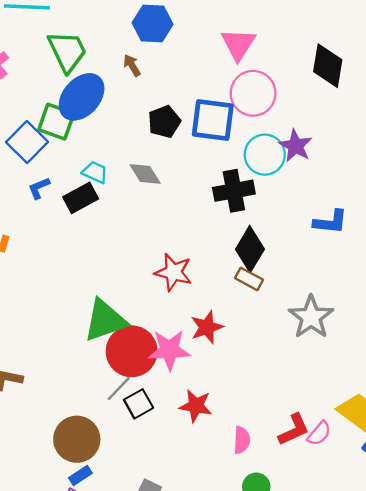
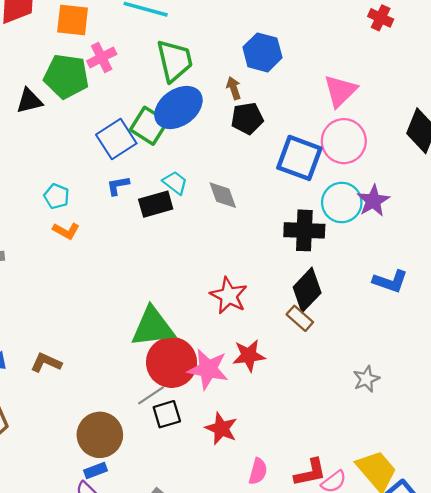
black pentagon: (164, 122) -> (247, 118), moved
gray star: (311, 317) -> (366, 379), moved, size x0.6

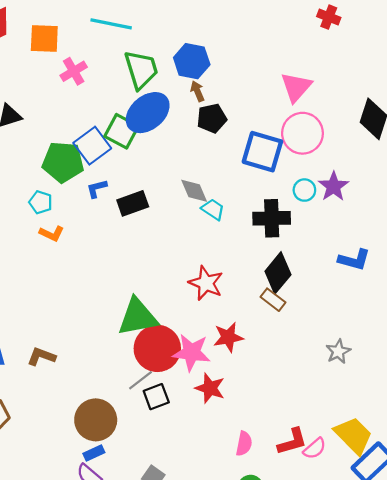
blue hexagon: (262, 52) -> (192, 61), moved
green pentagon: (66, 76) -> (63, 162), moved
cyan trapezoid: (175, 183) -> (213, 209), moved
cyan circle: (342, 202) -> (304, 190), size x0.6
red star: (221, 428) -> (210, 388), moved

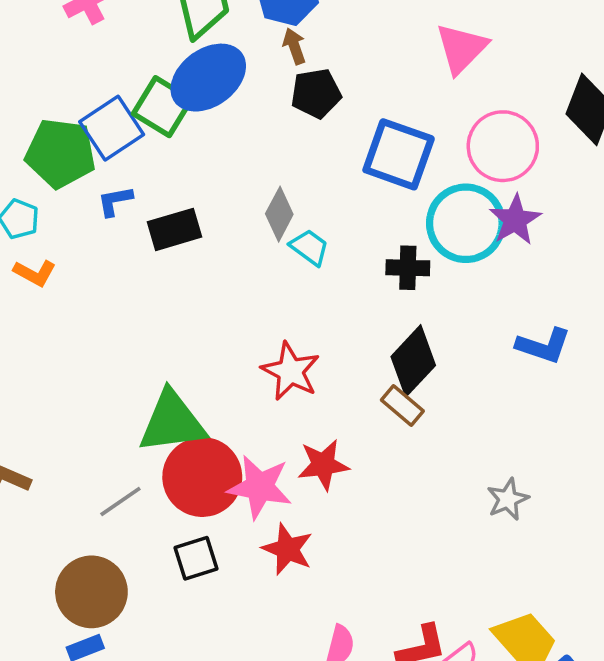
pink circle: (302, 133) -> (503, 146), moved
cyan circle: (304, 190) -> (466, 223), size x2.0
gray diamond: (194, 191) -> (279, 214), turned 48
black cross: (272, 218) -> (408, 268), size x0.7
gray line: (140, 380) -> (120, 501), moved

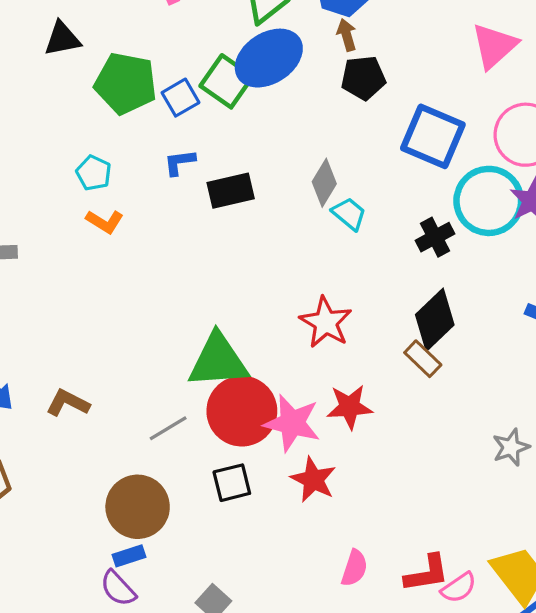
blue square: (112, 128) -> (180, 98), size x0.7
green pentagon: (61, 153) -> (126, 83), moved
black cross: (408, 268) -> (435, 237), turned -33

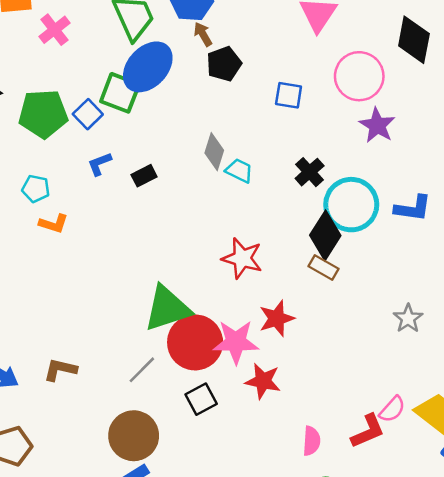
blue square: (433, 136) -> (289, 95), size x0.6
black rectangle: (231, 191) -> (144, 176), size x0.7
cyan circle: (489, 201) -> (351, 205), moved
pink semicircle: (459, 588) -> (392, 409), moved

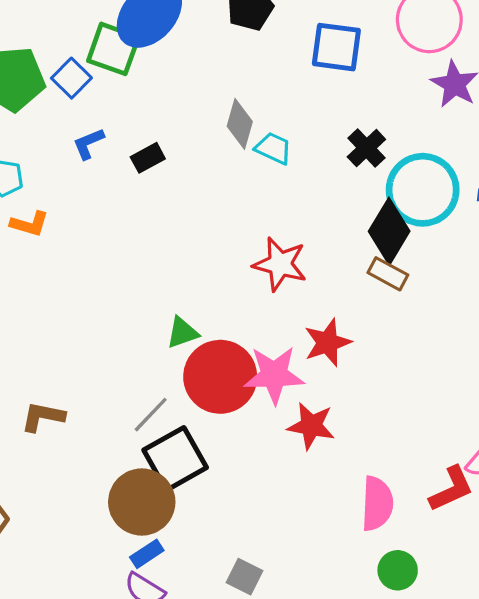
blue square: (289, 95) -> (336, 47), size x1.4
green triangle: (167, 308) -> (182, 333), size x0.5
black square: (201, 399) -> (175, 459), moved, size x1.5
pink semicircle: (311, 441) -> (377, 504), size x1.4

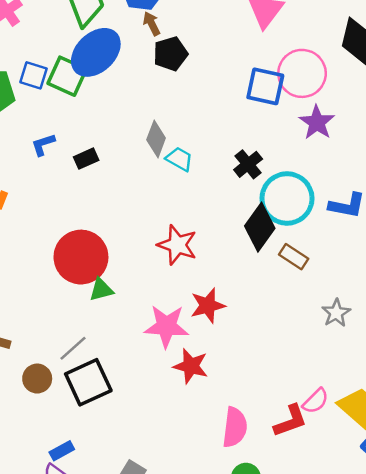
blue square: (336, 47) -> (265, 86), moved
blue square: (71, 78) -> (34, 75), moved, turned -32
brown rectangle: (388, 274) -> (294, 257), moved
red circle: (220, 377) -> (81, 257), moved
brown circle: (142, 502) -> (37, 379), moved, size x0.6

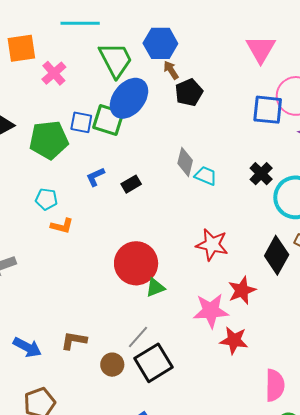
black diamond: (260, 227) -> (277, 255), moved

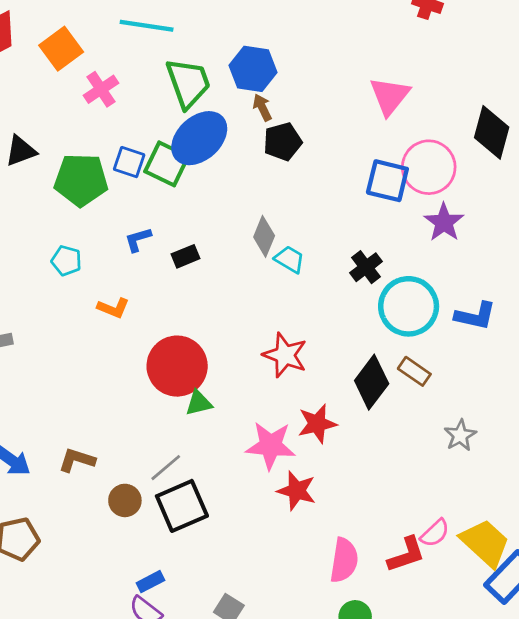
orange square: (21, 48) -> (61, 49), turned -36
orange L-shape: (62, 226) -> (113, 308), moved

